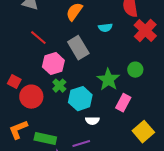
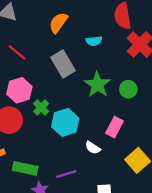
pink hexagon: (53, 64) -> (19, 90), moved
green star: (108, 80) -> (97, 85), moved
white semicircle: (92, 121) -> (93, 148), moved, turned 32

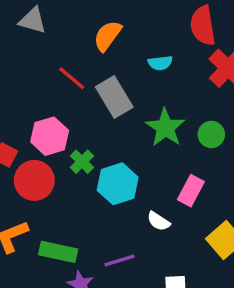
red line: (17, 52) -> (72, 78), moved

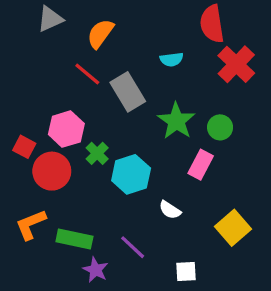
gray triangle: (33, 20) -> (50, 19), turned -40
orange semicircle: (107, 36) -> (100, 34), moved
pink rectangle: (191, 191) -> (201, 165), moved
purple line: (119, 260) -> (133, 247), turned 60

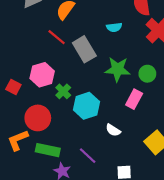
green star: (176, 121) -> (117, 69), turned -30
red circle: (52, 171) -> (38, 118), moved

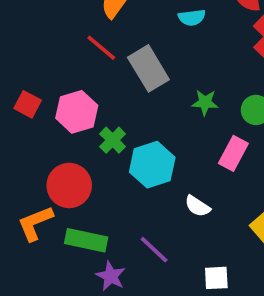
cyan semicircle: (114, 27) -> (192, 18), moved
green star: (117, 69) -> (205, 102), size x0.6
red square: (13, 87) -> (28, 104), moved

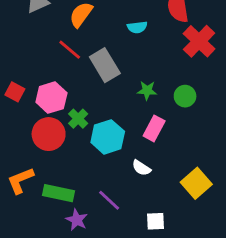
pink rectangle: (233, 153) -> (154, 128), moved
red circle: (69, 185) -> (49, 134), moved

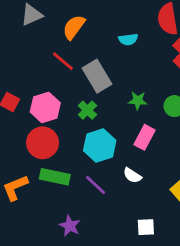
green cross: (78, 119) -> (87, 110), moved
green rectangle: (58, 193) -> (55, 177), moved
purple line: (109, 200) -> (96, 185), moved

